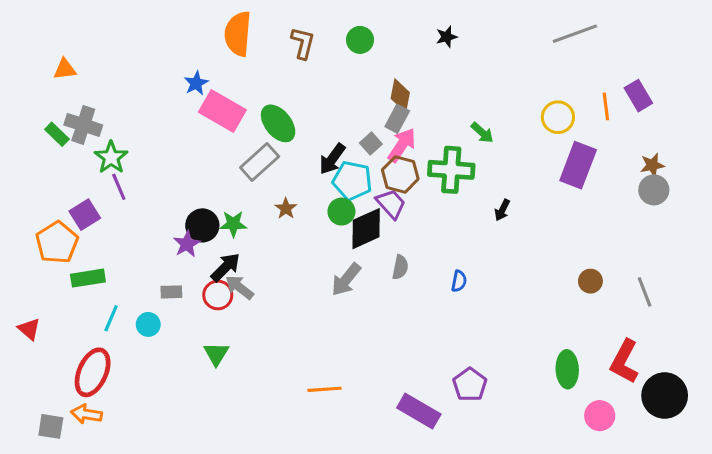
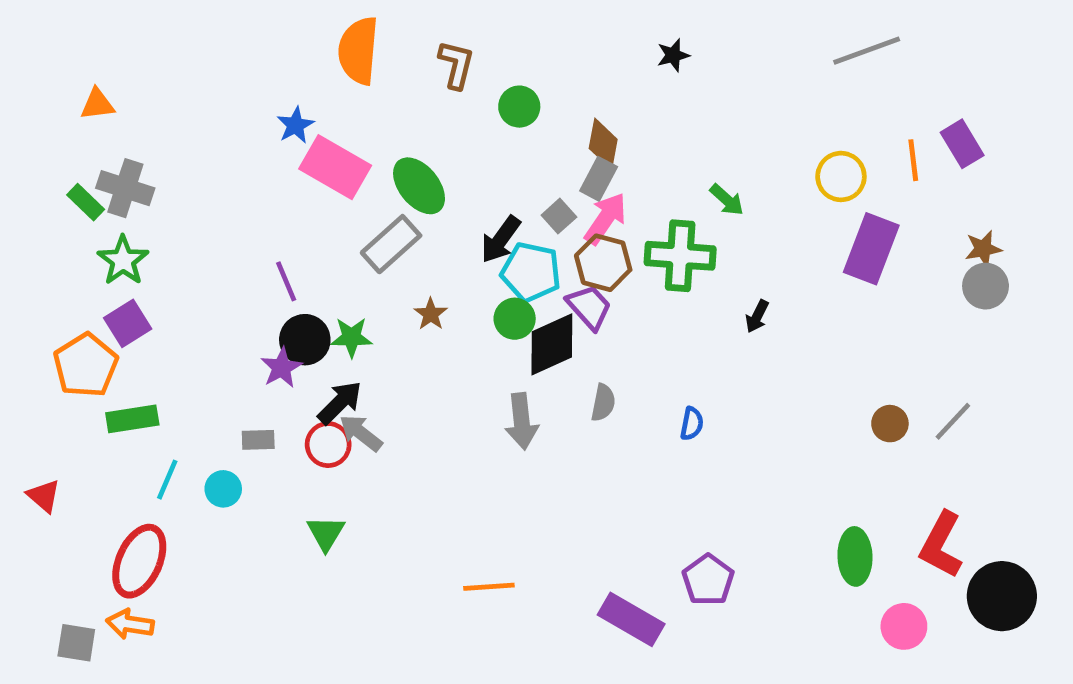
green circle: (360, 40) -> (519, 107), moved
green star: (111, 157) -> (123, 260), moved
purple line: (119, 187) -> (286, 281), moved
gray arrow: (346, 280) -> (522, 421), turned -45
gray line: (645, 292) -> (953, 421), moved, turned 64

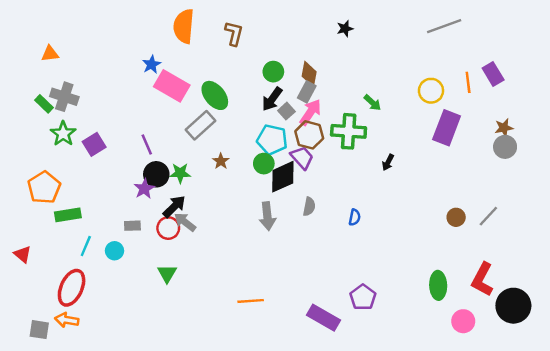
green circle: (519, 107) -> (273, 72), moved
black arrow: (501, 239) -> (272, 99), moved
purple square: (128, 323) -> (94, 144), moved

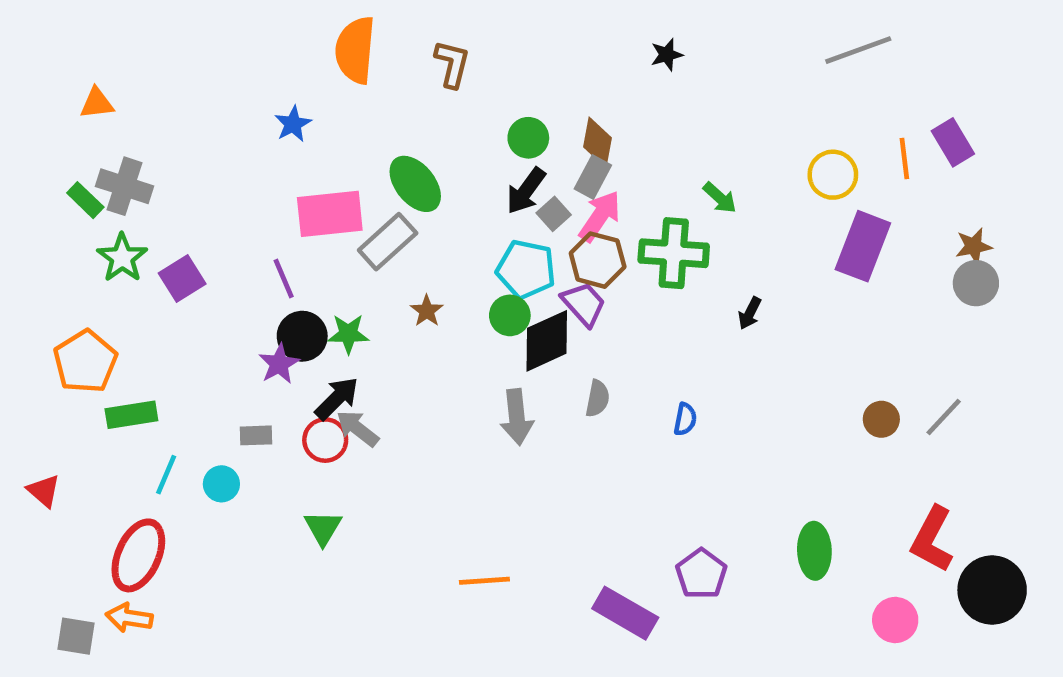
pink rectangle: (172, 86) -> (330, 214), moved, turned -36
green ellipse: (438, 285) -> (814, 551), moved

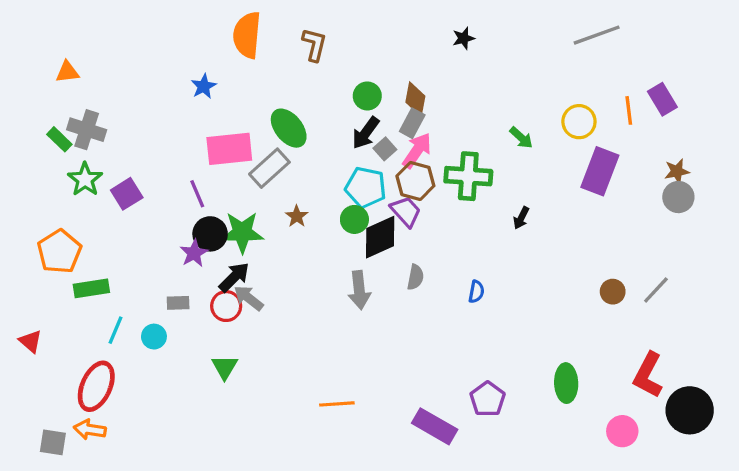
green arrow: (720, 198) -> (521, 138), moved
green star: (348, 334) -> (242, 232), size x1.5

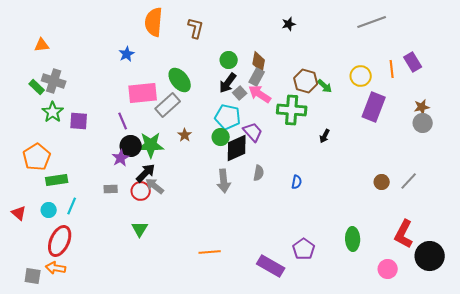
pink arrow: (417, 150) -> (260, 94), turned -90
brown hexagon: (415, 181) -> (306, 81), moved
purple square: (127, 194) -> (79, 121), turned 36
cyan circle: (154, 337) -> (49, 210), moved

